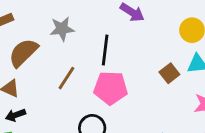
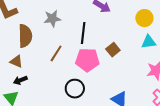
brown semicircle: (23, 53) -> (25, 36), turned 135
brown square: (169, 73) -> (113, 50), moved

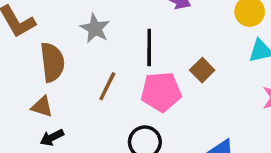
gray star: (52, 19) -> (95, 28), turned -30

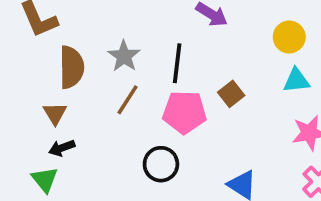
gray star: (95, 28) -> (124, 56), moved
brown triangle: (42, 107) -> (55, 114), turned 35

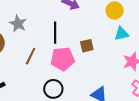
gray star: (124, 56) -> (18, 24), moved
brown square: (231, 94) -> (87, 46), turned 32

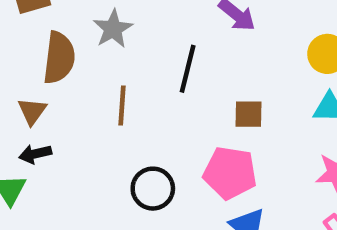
brown line: (31, 56) -> (122, 106), turned -36
pink pentagon: (63, 59) -> (230, 173), moved

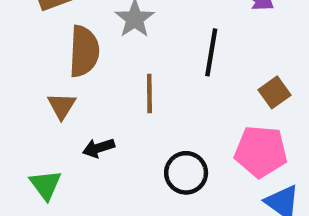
brown square: (248, 114) -> (275, 92), turned -32
black arrow: (35, 154) -> (99, 148), moved

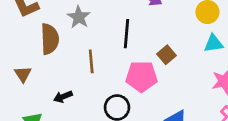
brown triangle: (62, 106) -> (23, 74), moved
pink pentagon: (261, 152) -> (141, 76), moved

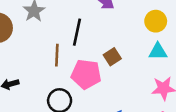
brown line: (91, 61) -> (57, 55), moved

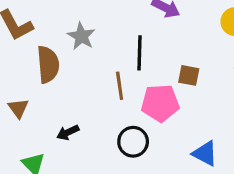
brown square: (112, 57) -> (189, 75), turned -36

